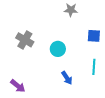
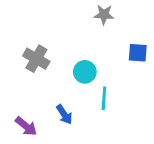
cyan line: (94, 67) -> (104, 98), moved
blue arrow: (67, 78) -> (64, 114), moved

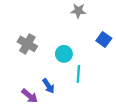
blue square: (138, 53) -> (104, 39), turned 32
purple arrow: (26, 126) -> (30, 96), moved

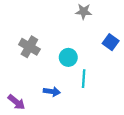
blue arrow: (48, 86) -> (52, 92), turned -48
purple arrow: (30, 96) -> (16, 102), moved

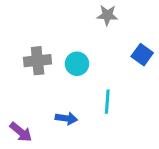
gray cross: (29, 47) -> (38, 61), turned -36
cyan circle: (68, 57) -> (77, 64), moved

